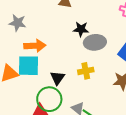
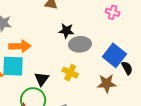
yellow cross: (86, 71) -> (70, 73), turned 35

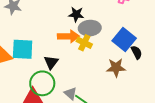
orange arrow: (20, 46) -> (68, 36), moved
yellow cross: (70, 73) -> (84, 43), moved

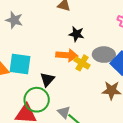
gray ellipse: (90, 28) -> (104, 55), moved

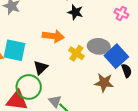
black star: (76, 34) -> (75, 12), moved
orange arrow: (67, 55) -> (53, 36), moved

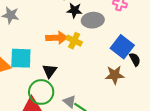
gray ellipse: (99, 46) -> (93, 20), moved
yellow cross: (76, 53) -> (74, 41), moved

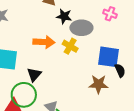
yellow cross: (74, 41) -> (70, 46), moved
blue square: (122, 47) -> (109, 57), turned -35

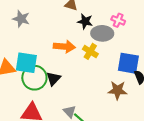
pink cross: (110, 14) -> (118, 20), moved
green circle: (24, 95) -> (34, 78), moved

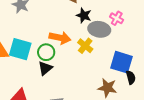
green circle: (34, 78) -> (46, 52), moved, size x0.7

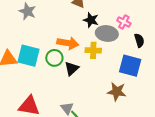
yellow cross: (85, 46) -> (93, 50), turned -35
black triangle: (45, 68) -> (72, 68), moved
black semicircle: (131, 77) -> (139, 40), moved

